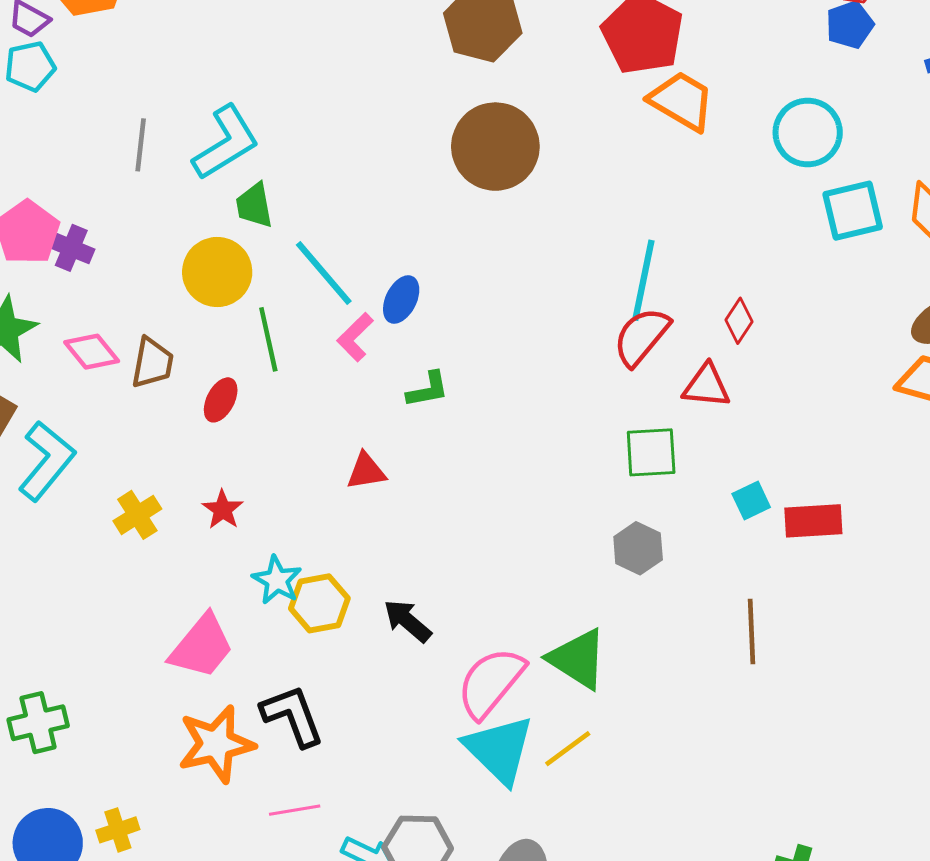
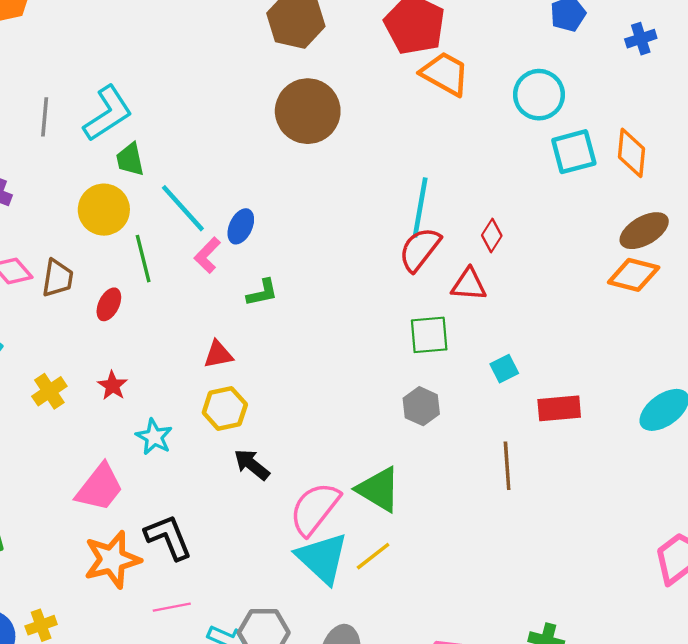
red rectangle: (813, 521) -> (559, 408), moved
yellow hexagon: (319, 603) -> (225, 409), moved

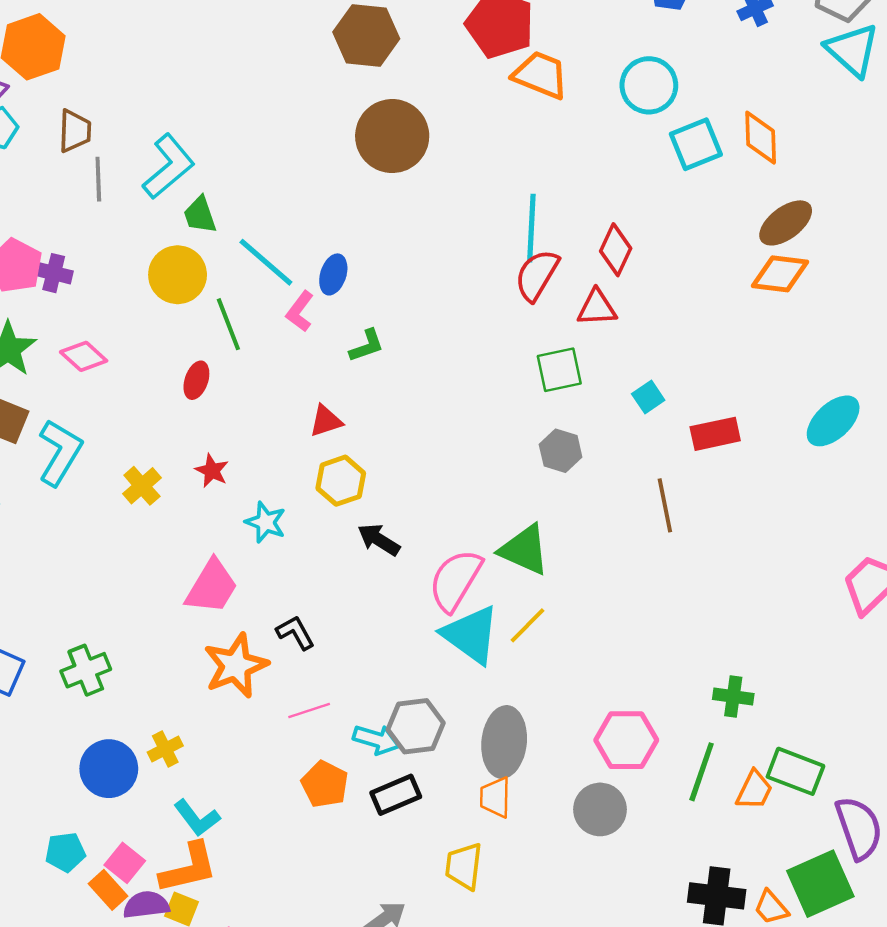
red diamond: (492, 236) -> (616, 250), size x1.4
brown trapezoid: (58, 278) -> (75, 131), moved
black L-shape: (168, 537) -> (295, 633), size x0.7

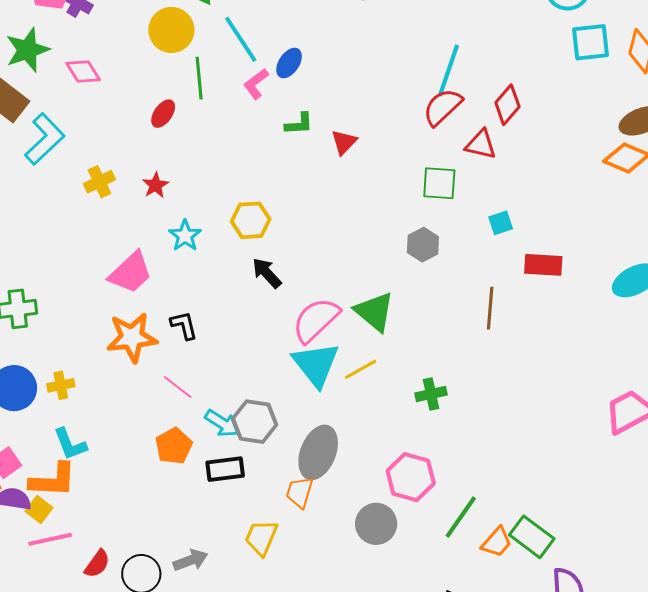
red triangle: (326, 421) -> (344, 142), moved, turned -44
green cross: (733, 696) -> (431, 394), moved, turned -36
pink line: (309, 711) -> (178, 387), turned 40

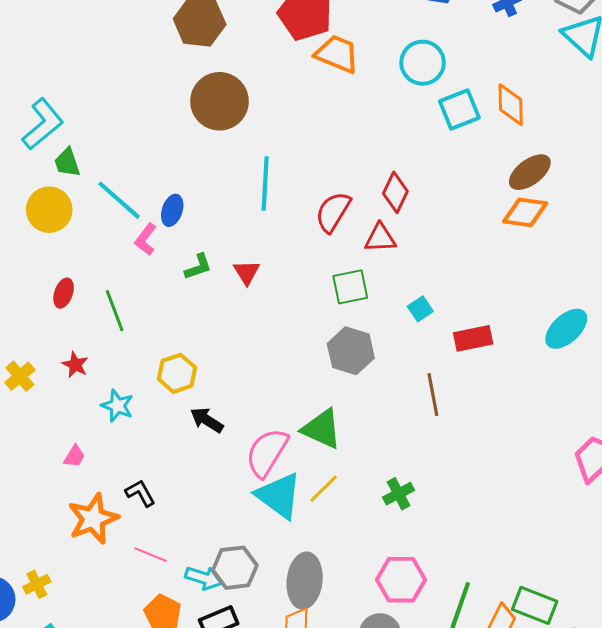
cyan line: (448, 70) -> (265, 184), moved
green line: (199, 78) -> (115, 311), moved
gray hexagon: (423, 245) -> (351, 351), size x1.4
pink trapezoid: (131, 273) -> (74, 456), size x0.5

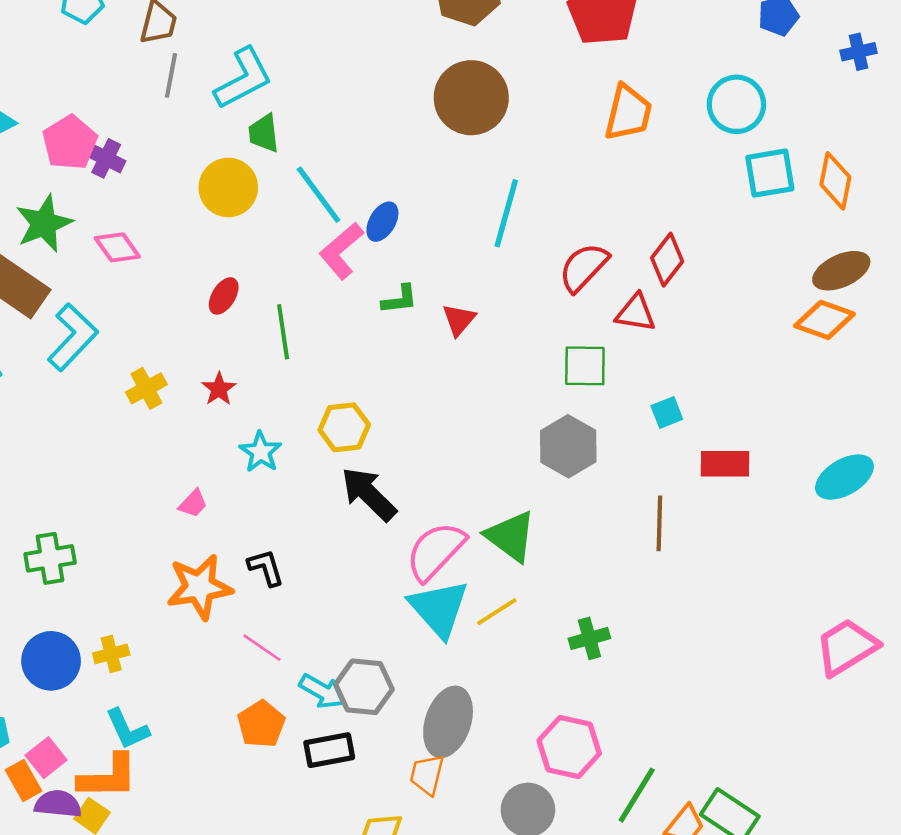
orange trapezoid: (337, 54) -> (628, 113), moved, turned 69
pink L-shape: (146, 239) -> (341, 251), size x1.4
black arrow: (207, 420) -> (369, 494), size x1.4

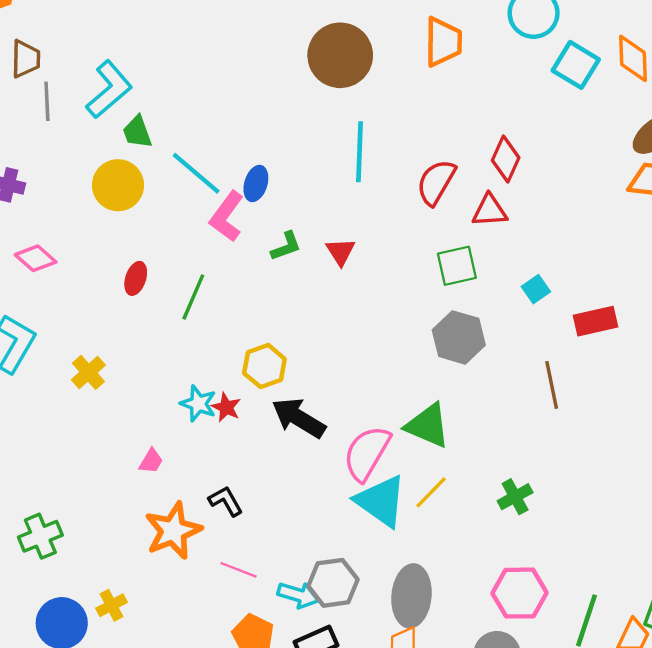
brown circle: (471, 98) -> (340, 55), moved
cyan square: (770, 173) -> (576, 65), turned -36
green line: (283, 332) -> (193, 297), turned 45
red star: (219, 389) -> (226, 407), moved

